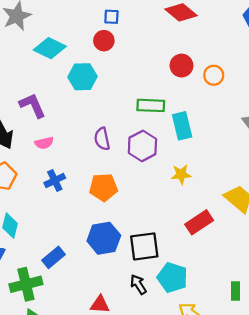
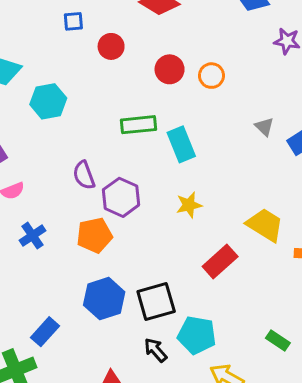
red circle: (104, 41) -> (111, 46), moved
purple hexagon: (142, 146) -> (121, 197), moved
green rectangle: (235, 291) -> (278, 340), turned -48

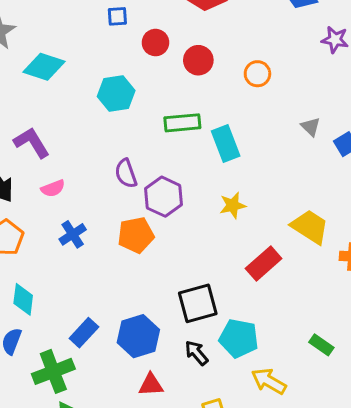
red circle: (170, 69) -> (198, 60), moved
cyan hexagon: (48, 101) -> (116, 94), moved
blue hexagon: (104, 299) -> (138, 336), moved

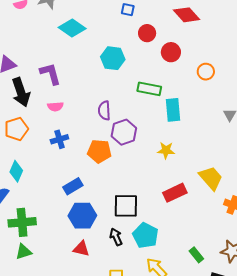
blue rectangle: (84, 333) -> (73, 186), moved

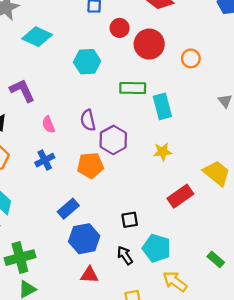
red circle: (171, 52) -> (149, 44), size x1.4
pink semicircle: (55, 107) -> (48, 125), moved, turned 84
black square: (126, 206) -> (130, 220), size x0.6

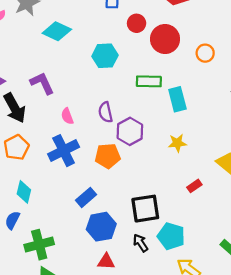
blue cross: (45, 160) -> (64, 151), size x1.6
red rectangle: (180, 196) -> (194, 186), size x0.6
black square: (130, 220) -> (145, 209), size x1.8

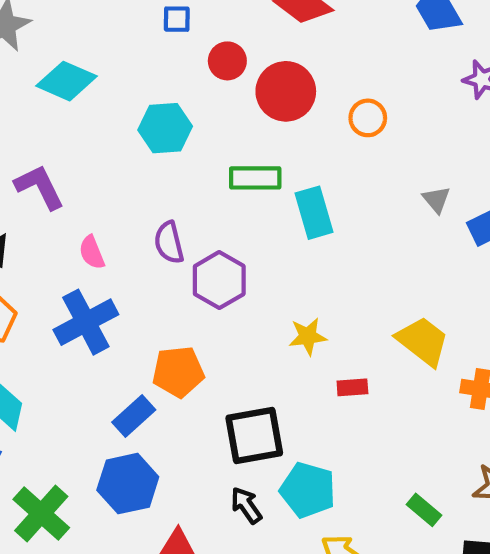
yellow star: (177, 143) -> (308, 336), moved
orange pentagon: (108, 156) -> (178, 372), moved
red rectangle: (194, 186) -> (352, 387), turned 32
blue hexagon: (101, 227) -> (128, 484), moved
green cross: (39, 245) -> (41, 514), turned -32

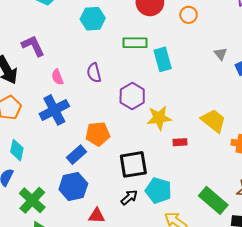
purple hexagon: (219, 280) -> (132, 96), moved
yellow star: (308, 336) -> (159, 118), size x1.4
black arrow: (246, 505) -> (129, 197), turned 84
green rectangle: (424, 510) -> (213, 200), size x1.8

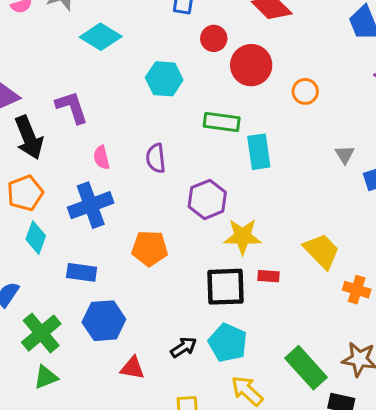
cyan diamond: (17, 150) -> (36, 238), moved
blue rectangle: (76, 155) -> (82, 272), moved, turned 42
black square: (133, 164) -> (226, 287), moved

